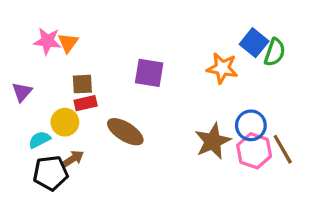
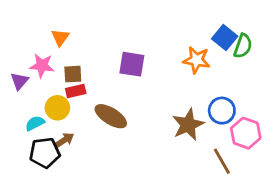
pink star: (47, 41) -> (42, 66), moved
brown line: (283, 149) -> (222, 161), moved
pink hexagon: (254, 151) -> (246, 133), moved

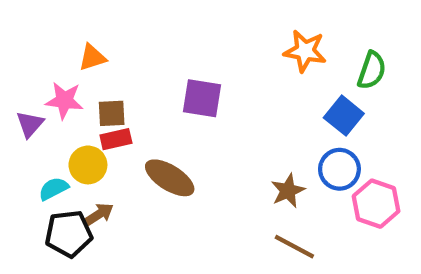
orange triangle: (60, 37) -> (92, 57), turned 36
blue square: (225, 37) -> (344, 116), moved
orange star: (197, 60) -> (305, 51), moved
brown star: (188, 125) -> (288, 191), size x0.7
brown line: (222, 161) -> (294, 247), moved, turned -32

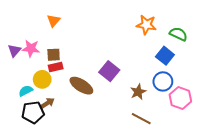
orange triangle: (92, 57) -> (54, 21), moved, turned -32
green semicircle: (372, 70) -> (178, 34), turned -84
purple square: (202, 98) -> (109, 71), moved, turned 30
purple triangle: (30, 124) -> (14, 51), moved

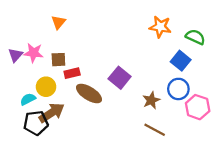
red rectangle: (56, 67) -> (72, 73), moved
brown arrow: (47, 103) -> (52, 113), size x1.6

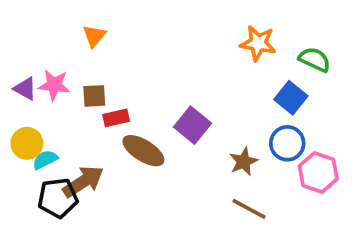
purple triangle: (15, 55) -> (25, 89), turned -42
yellow circle: (46, 87) -> (27, 143), moved

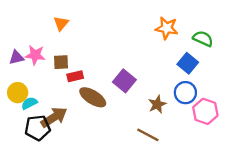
purple triangle: (25, 89) -> (16, 57), turned -42
brown line: (249, 209) -> (148, 135), moved

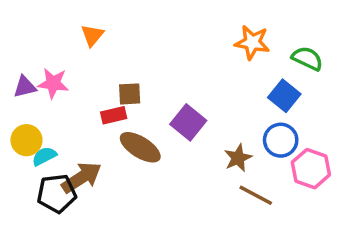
brown square: (61, 62) -> (130, 94), moved
brown line: (148, 135) -> (256, 195), moved

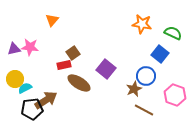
brown square: (130, 94) -> (73, 53), turned -32
blue circle: (281, 140) -> (146, 76), moved

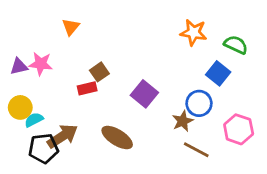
brown ellipse: (79, 83) -> (117, 137), moved

